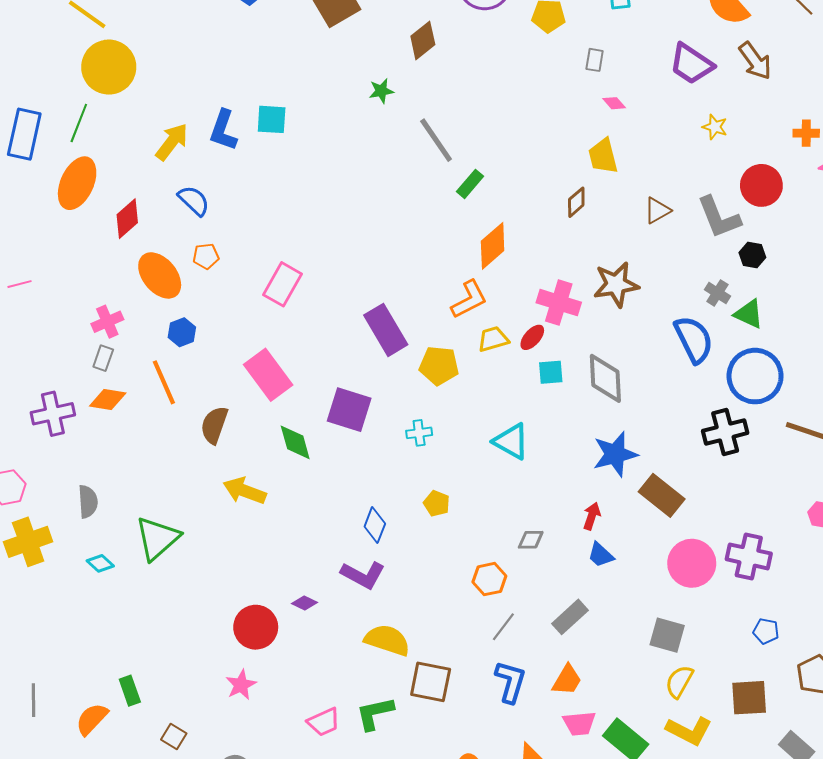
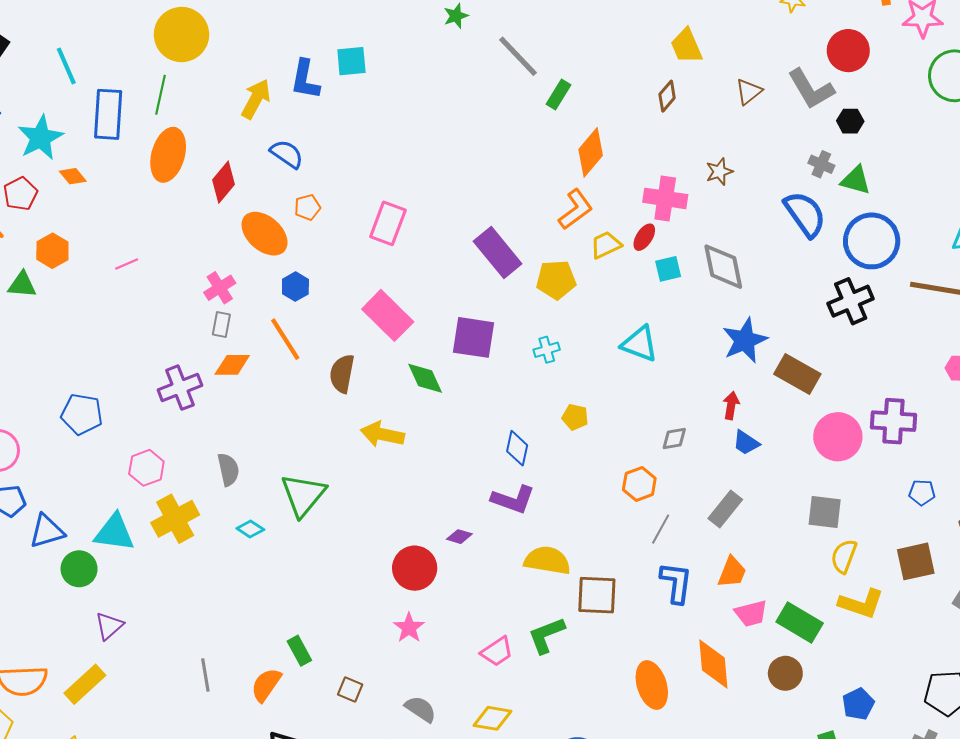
brown star: (616, 284) -> (719, 172), size x0.6

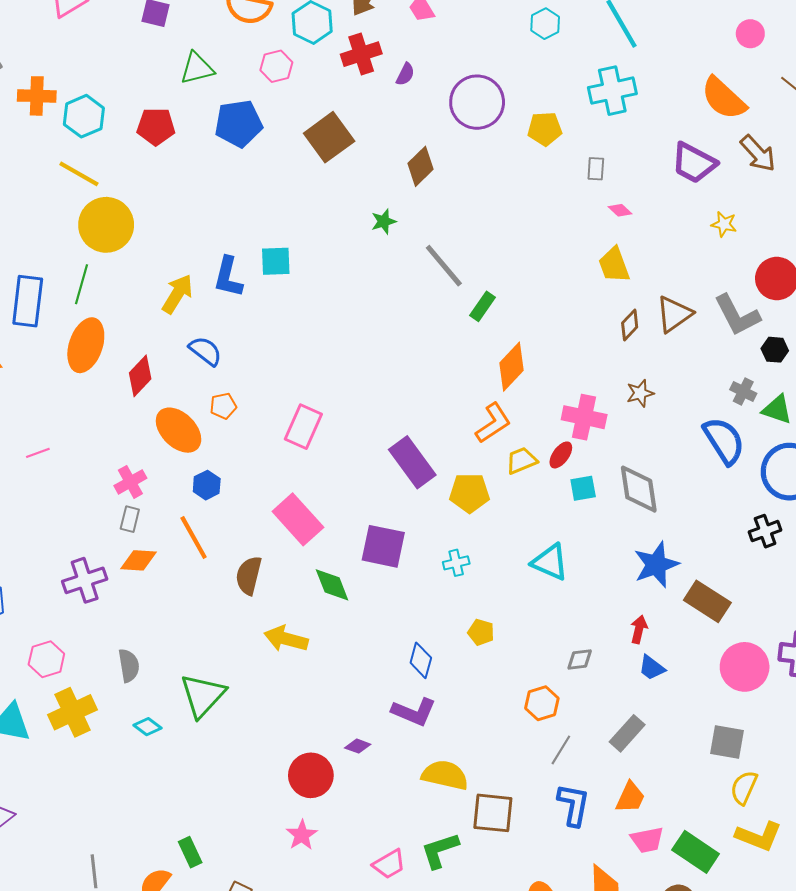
brown triangle: (749, 92) -> (674, 314), size x1.4
brown diamond: (667, 96) -> (630, 325), moved
black cross: (851, 301) -> (765, 531), size x0.7

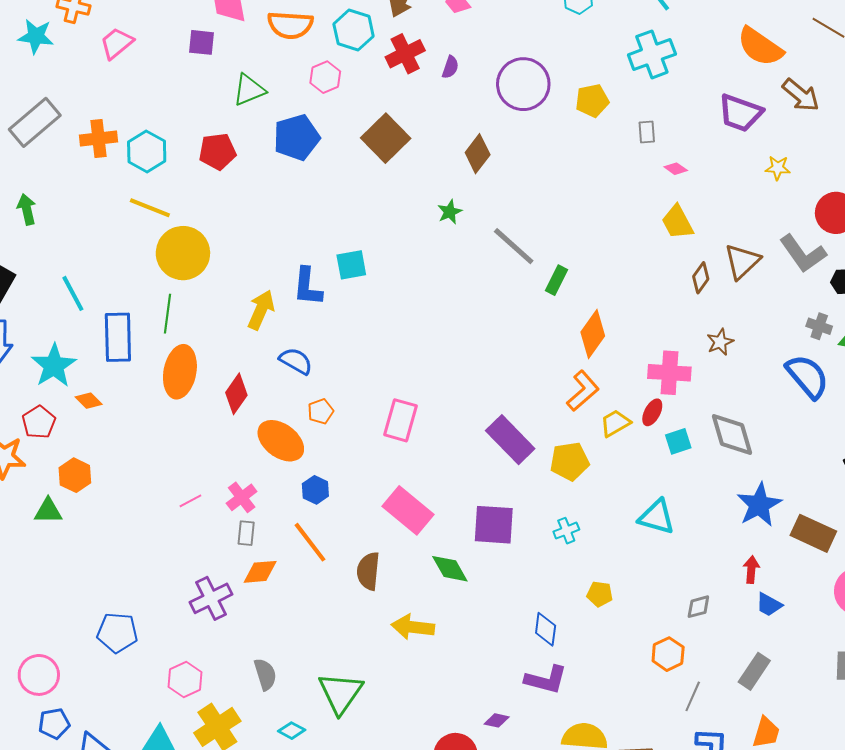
pink line: (38, 453) -> (190, 501), moved

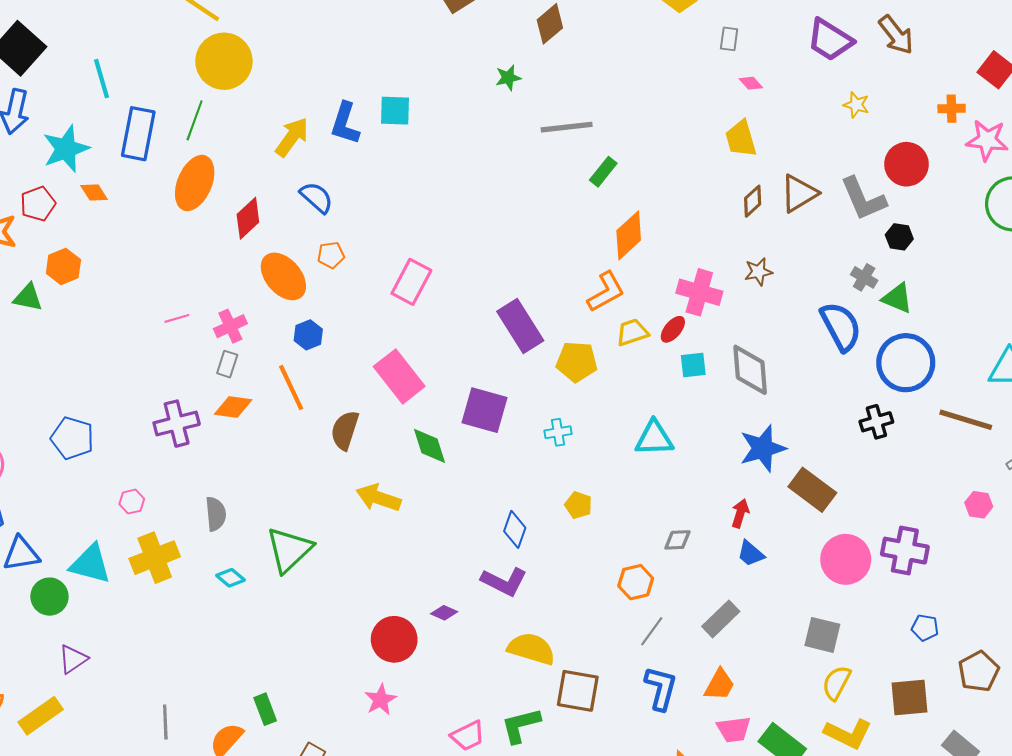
gray line: (514, 246) -> (567, 127), turned -60
cyan triangle: (657, 517) -> (654, 438), turned -30
pink hexagon: (185, 679) -> (132, 502), size x0.7

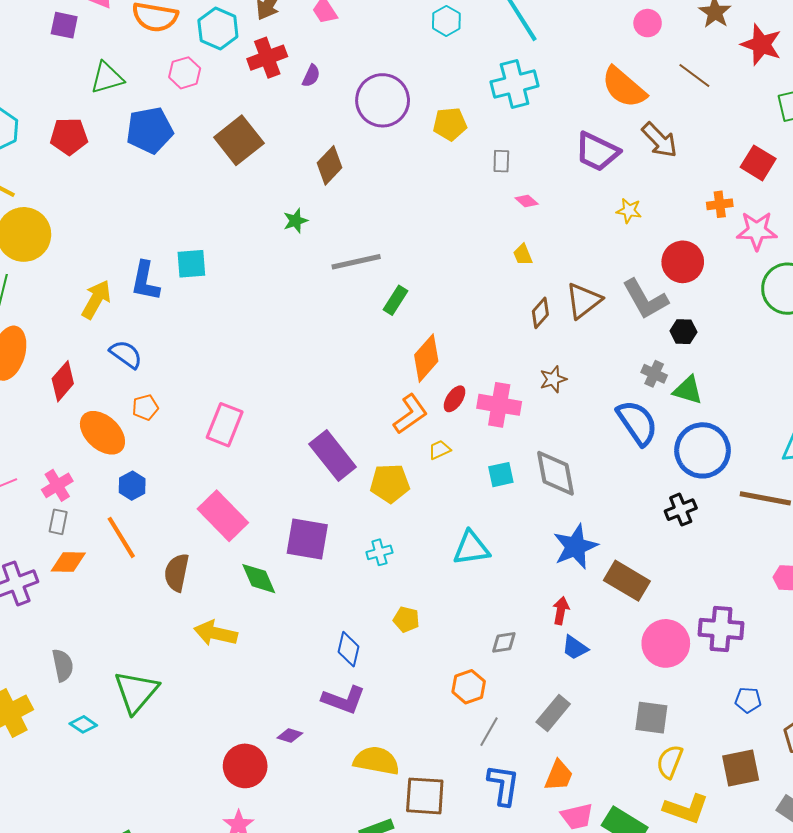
yellow trapezoid: (741, 139) -> (523, 255), size x0.6
red ellipse: (673, 329) -> (455, 399), moved
yellow trapezoid: (632, 332) -> (440, 450), size x0.7

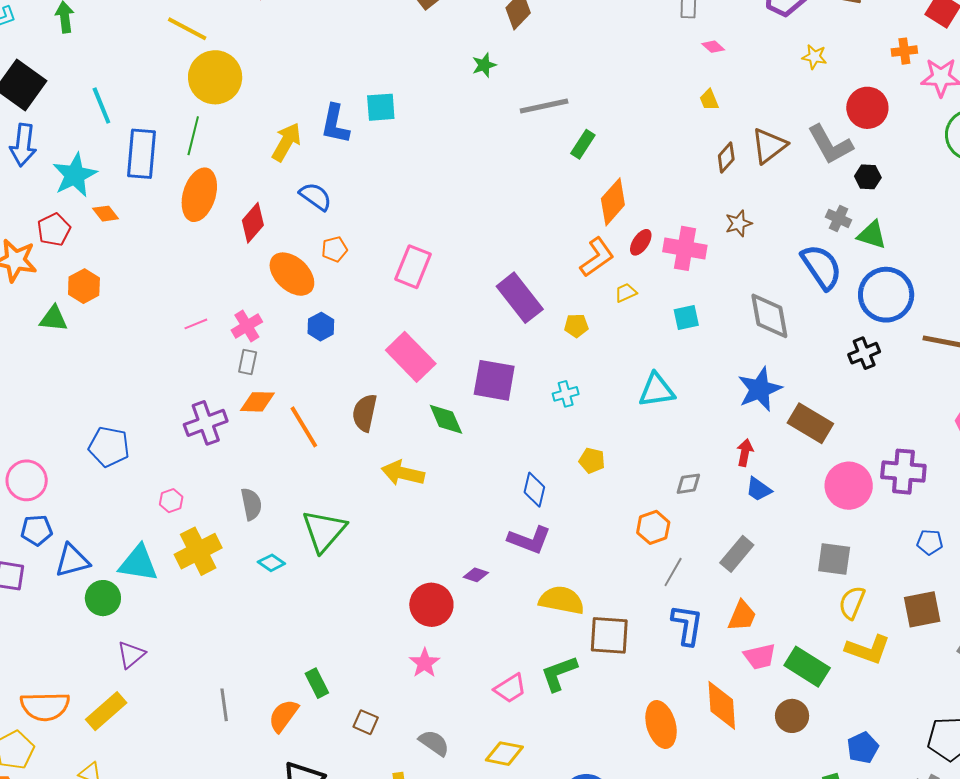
gray diamond: (555, 473) -> (769, 316), moved
yellow pentagon: (390, 483) -> (576, 326), size x0.6
orange line: (121, 537) -> (304, 427), moved

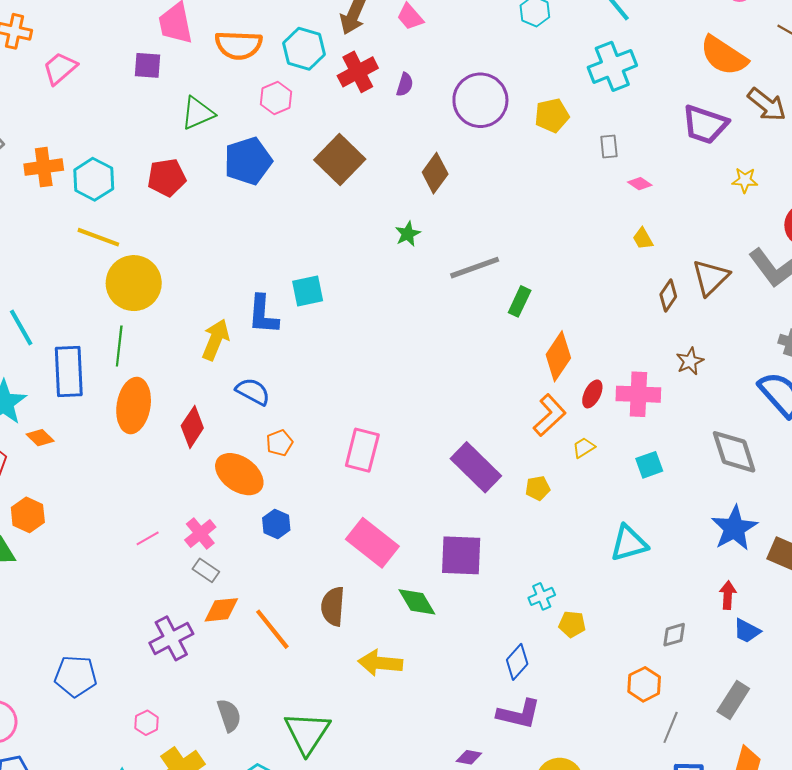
gray rectangle: (248, 362) -> (206, 570), turned -60
cyan cross: (566, 394) -> (542, 596), moved
blue diamond: (534, 490) -> (517, 662), turned 36

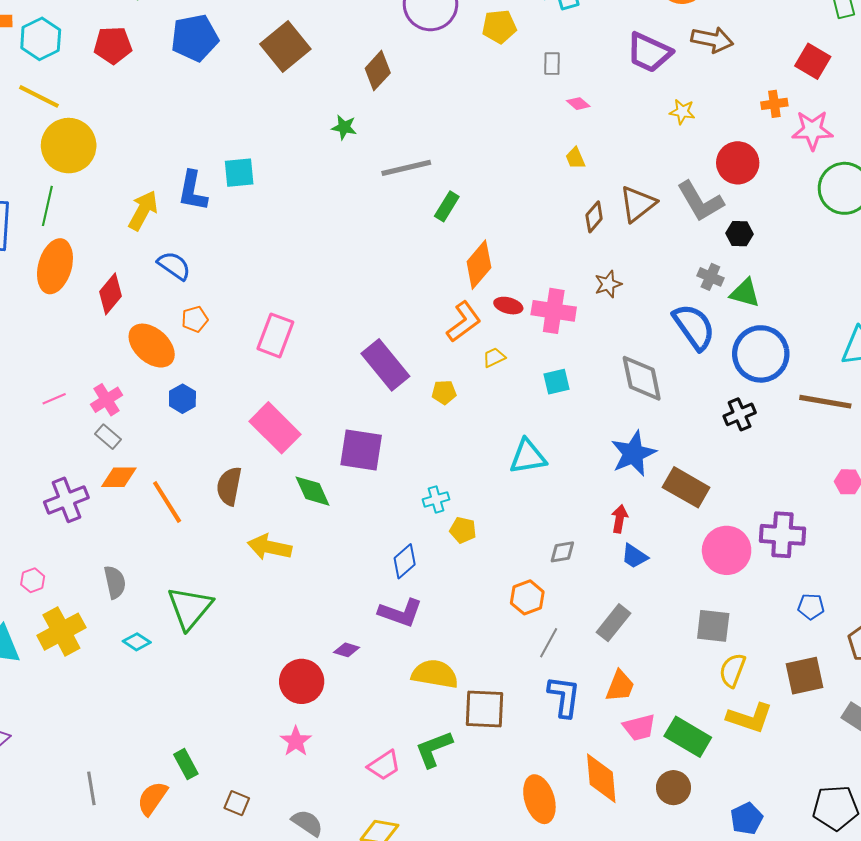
brown arrow: (767, 105) -> (712, 40), turned -33
green star: (408, 234) -> (344, 127), turned 30
red ellipse: (592, 394) -> (508, 306), turned 72

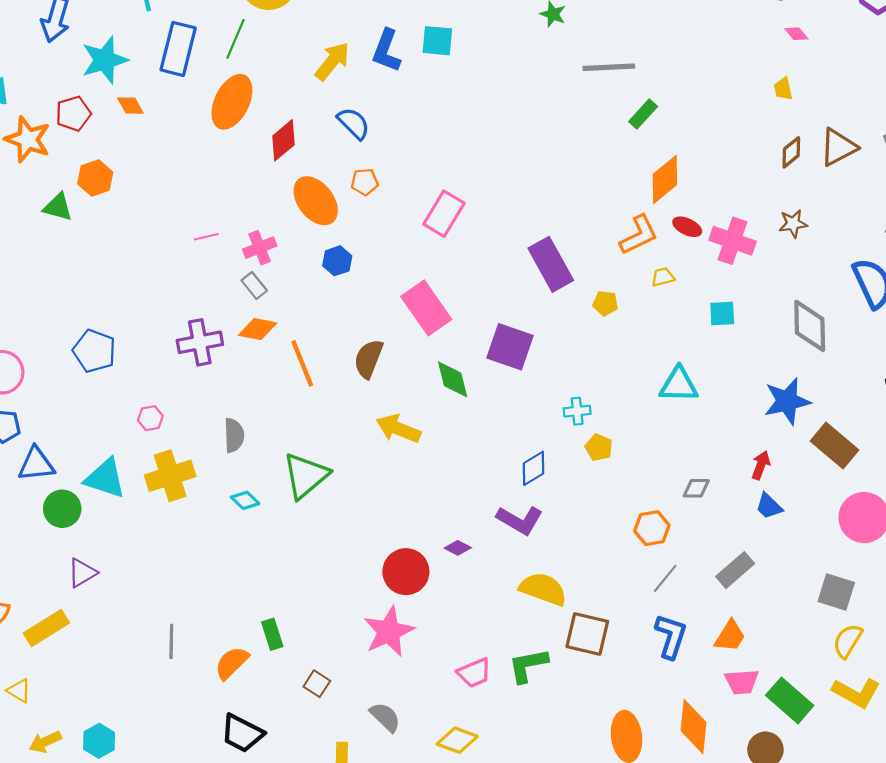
pink star: (296, 741) -> (389, 632), size x1.6

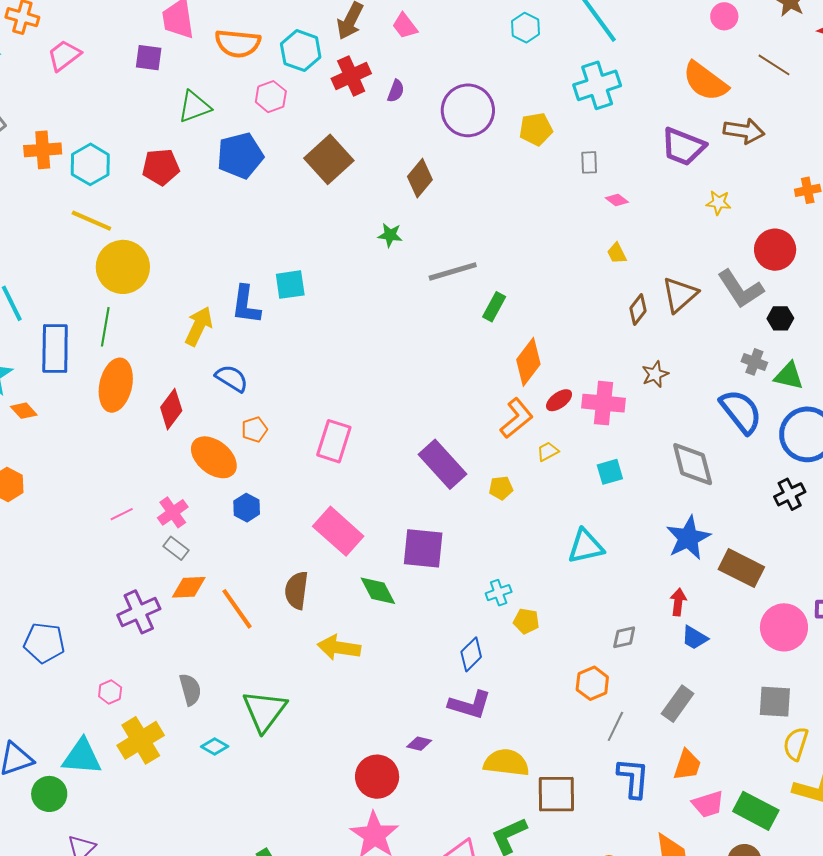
red ellipse: (687, 227) -> (559, 400), turned -48

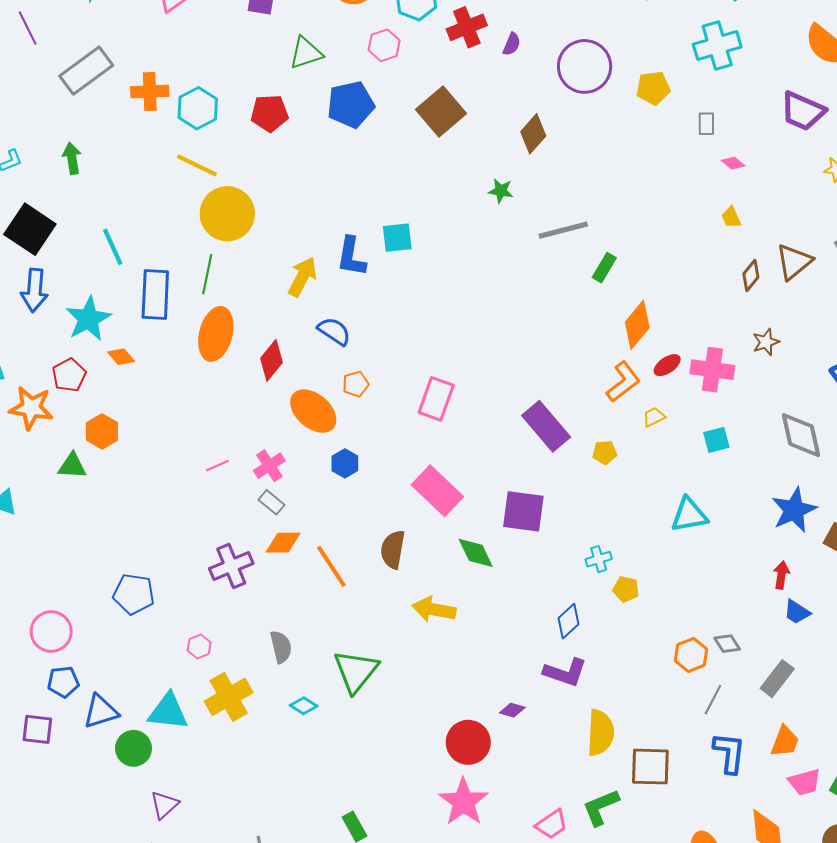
gray diamond: (624, 637) -> (727, 644), moved, turned 68
yellow semicircle: (506, 763) -> (600, 733), turned 84

